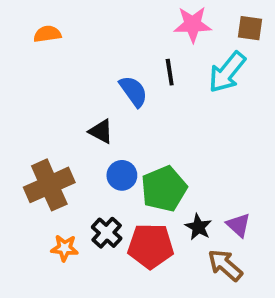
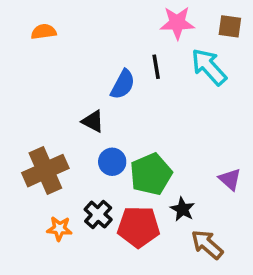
cyan arrow: (227, 72) -> (209, 67), turned 99
blue semicircle: (133, 91) -> (123, 84), turned 64
purple triangle: (239, 225) -> (230, 179), moved

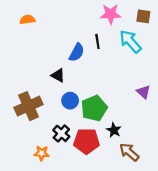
purple triangle: (230, 179) -> (143, 92), moved
orange star: (59, 229) -> (42, 153), moved

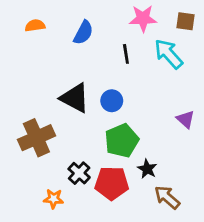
blue semicircle: (77, 52) -> (83, 33), moved
black triangle: (58, 75) -> (75, 98), size x1.6
blue circle: (70, 101) -> (112, 101), moved

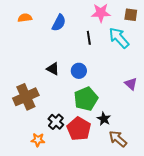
black triangle: (75, 98) -> (53, 69), size x0.6
red pentagon: (112, 183) -> (79, 129), turned 30

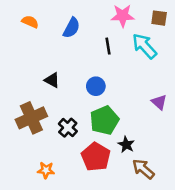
orange semicircle: (25, 18) -> (30, 22), turned 32
black triangle: (53, 69) -> (52, 80), moved
black cross: (56, 122) -> (68, 128), moved

